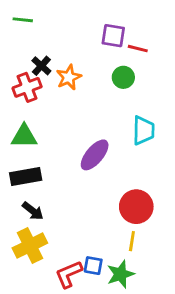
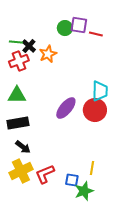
green line: (23, 20) -> (16, 42), moved
green circle: (123, 77) -> (65, 28), moved
red circle: (136, 207) -> (95, 110), moved
blue square: (93, 266) -> (72, 180), moved
red L-shape: (69, 274) -> (45, 174), moved

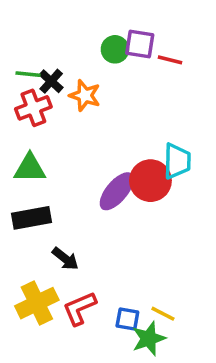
orange star: (48, 54) -> (85, 95), turned -30
red circle: (95, 110) -> (150, 181), moved
black arrow: (23, 147) -> (65, 259), moved
yellow line: (92, 168) -> (163, 314), moved, turned -72

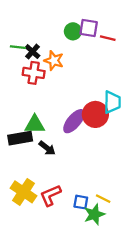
red cross: (33, 108) -> (34, 73), moved, turned 30
green triangle: (30, 168) -> (35, 125), moved
black arrow: (65, 259) -> (47, 148), moved
yellow cross: (37, 303) -> (24, 192), turned -30

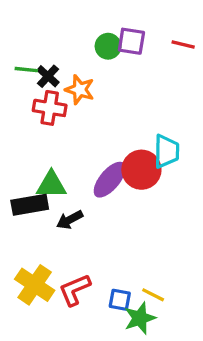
red line: (108, 38) -> (183, 45), moved
black arrow: (47, 148) -> (70, 220), turned 114

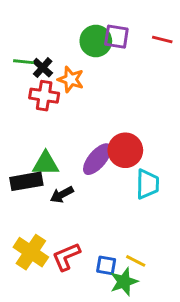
green circle: (108, 46) -> (96, 41), size x1.4
cyan trapezoid: (166, 151) -> (147, 184), moved

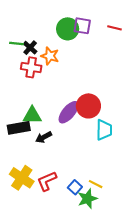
blue square: (106, 265) -> (75, 187), turned 32

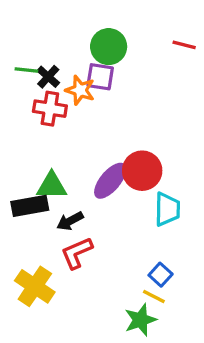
purple square: (82, 26) -> (100, 77), moved
red L-shape: (47, 181) -> (77, 253), moved
blue square: (75, 187) -> (161, 275), moved

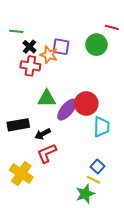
green circle: (109, 47) -> (96, 45), moved
green line: (26, 70) -> (16, 31), moved
green triangle: (52, 186) -> (47, 98), moved

